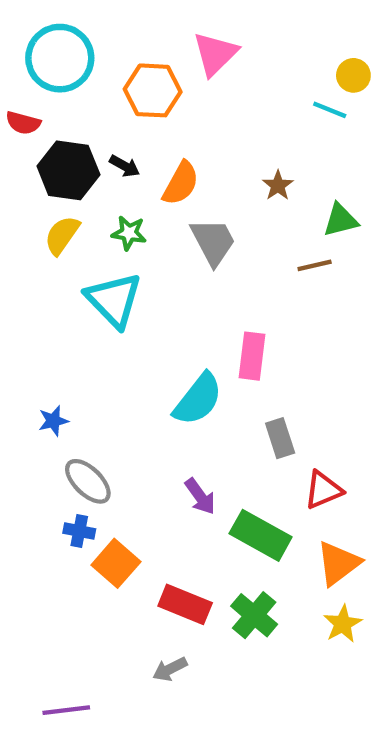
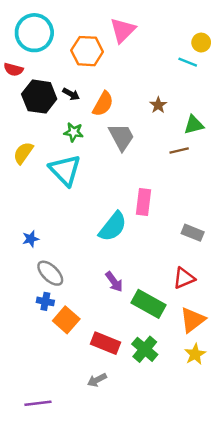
yellow semicircle: (62, 235) -> (23, 153), moved
gray rectangle: (280, 438) -> (193, 233), moved, turned -50

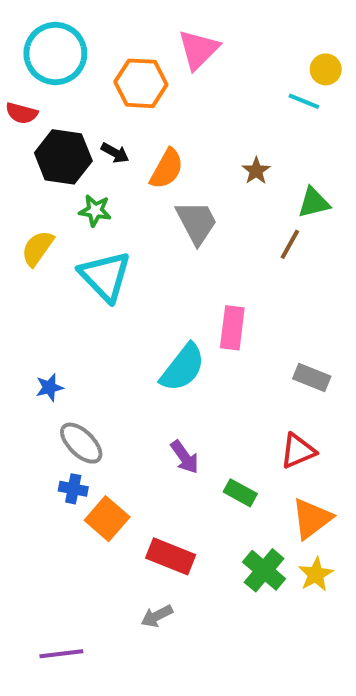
green star: (74, 132) -> (95, 211), moved
brown line: (179, 150) -> (290, 244), turned -48
green rectangle: (148, 304) -> (240, 493), size x0.6
green cross: (145, 349) -> (264, 570), moved

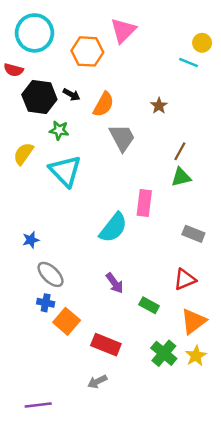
green triangle: (314, 203) -> (181, 177), moved

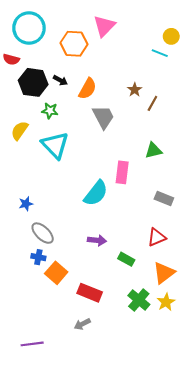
brown line: (180, 151) -> (152, 103), moved
purple arrow: (115, 283) -> (97, 240), turned -48

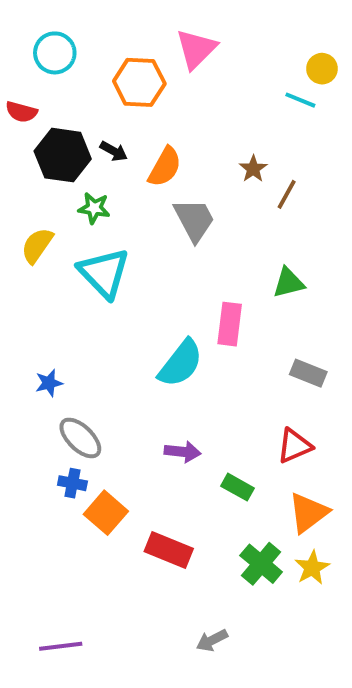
cyan circle: (29, 28) -> (55, 53), size x0.7
gray arrow: (82, 324) -> (212, 640), moved

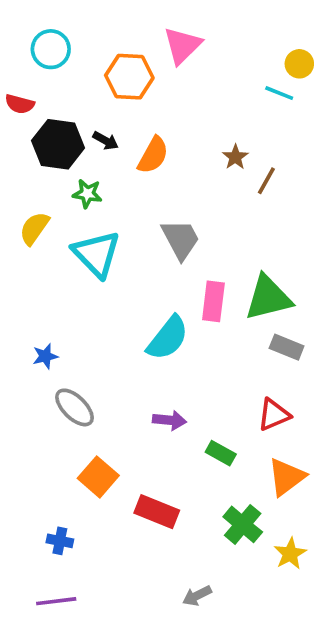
gray trapezoid: (194, 220) -> (181, 239), moved
green triangle: (289, 283) -> (268, 298), moved, size x1.6
blue cross: (72, 483) -> (60, 541), moved
yellow star: (312, 568) -> (290, 554), moved

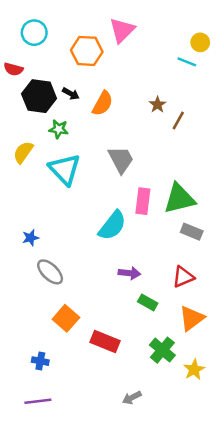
purple arrow: (170, 420) -> (129, 273), moved

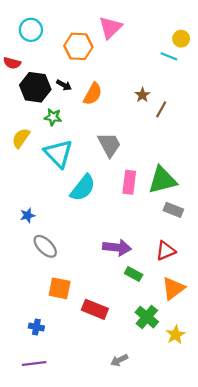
cyan semicircle: (112, 226) -> (83, 188), moved
purple arrow: (129, 273) -> (117, 247), size x1.4
orange square: (66, 318) -> (60, 288), turned -30

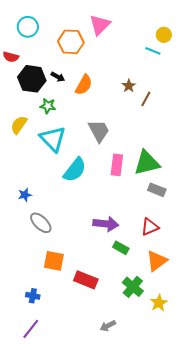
purple line: (34, 363) -> (31, 329), turned -45

